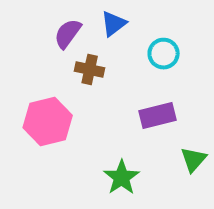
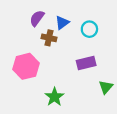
blue triangle: (114, 24) -> (62, 23), moved
green star: (122, 177) -> (54, 97), moved

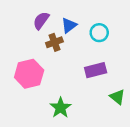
brown cross: (49, 38) -> (54, 42), turned -32
green triangle: (106, 87) -> (117, 97), turned -32

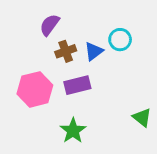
blue triangle: (69, 25) -> (94, 51), moved
purple rectangle: (96, 70) -> (77, 85), moved

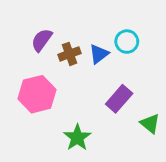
purple semicircle: (50, 25) -> (42, 40), moved
purple rectangle: (77, 85) -> (119, 99), moved, turned -35

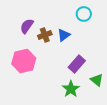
cyan circle: (127, 42) -> (84, 14), moved
green star: (77, 138) -> (71, 89), moved

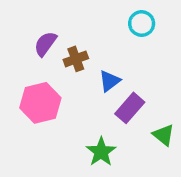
blue triangle: (64, 35) -> (110, 81), moved
green star: (71, 89) -> (101, 152), moved

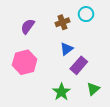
brown cross: (76, 59) -> (62, 22), moved
green triangle: (164, 135) -> (93, 89), moved, turned 40

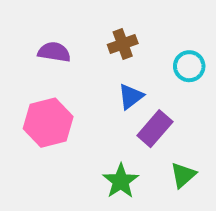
cyan circle: (86, 14) -> (189, 66), moved
purple semicircle: (28, 26) -> (54, 52), turned 63

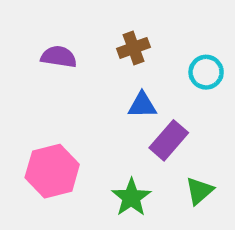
blue triangle: (131, 96) -> (142, 105), turned 36
pink hexagon: (48, 123) -> (52, 171), moved

